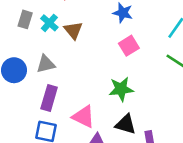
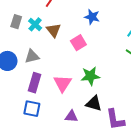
pink square: (129, 46) -> (78, 43), moved
pink triangle: (84, 117) -> (63, 83), moved, turned 36

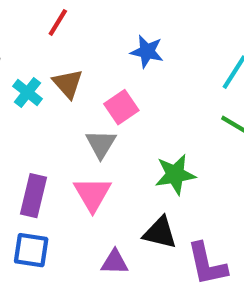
cyan cross: (35, 24) -> (27, 92), moved
gray triangle: (32, 56) -> (101, 144), moved, turned -42
green star: (90, 76) -> (175, 175), moved

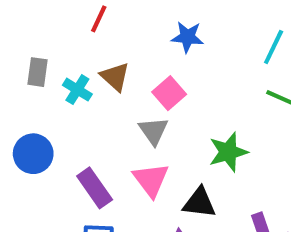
purple rectangle: (33, 196) -> (95, 188), turned -42
black triangle: (160, 233) -> (199, 203), moved

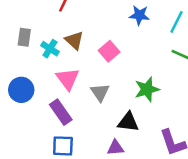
blue star: (187, 37) -> (139, 15), moved
gray triangle: (154, 131) -> (100, 92), moved
pink triangle: (151, 180) -> (68, 79), moved

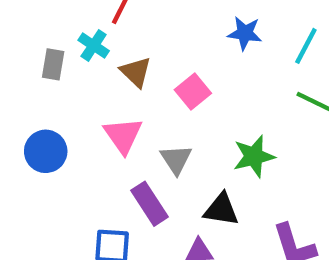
cyan cross: (50, 49) -> (94, 45), moved
purple rectangle: (61, 112) -> (150, 204), moved

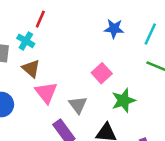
brown triangle: (136, 72) -> (31, 68), moved
pink square: (193, 92) -> (102, 73), moved

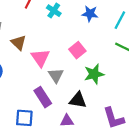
cyan cross: (26, 41) -> (54, 11), moved
pink triangle: (46, 93) -> (40, 58), moved

